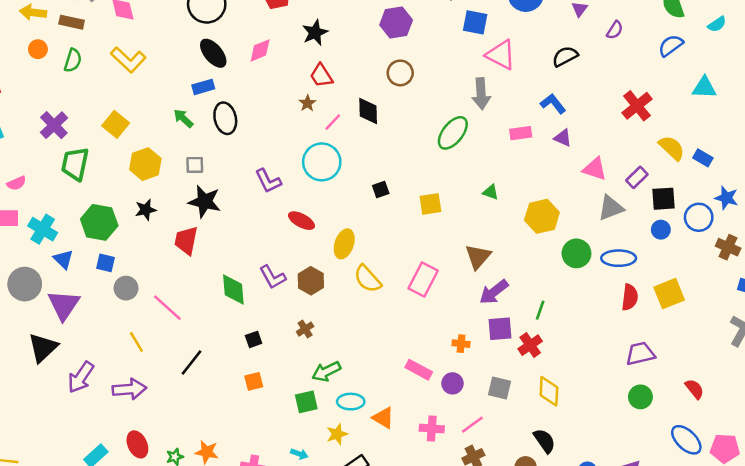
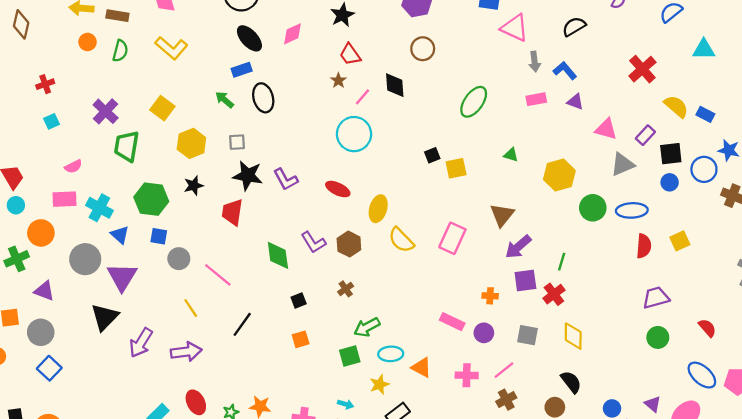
gray arrow: (481, 94) -> (534, 62), moved, size x0.7
purple L-shape: (268, 181) -> (286, 179), moved
black square: (381, 190) -> (432, 155), moved
yellow square: (669, 294) -> (680, 241), size x0.7

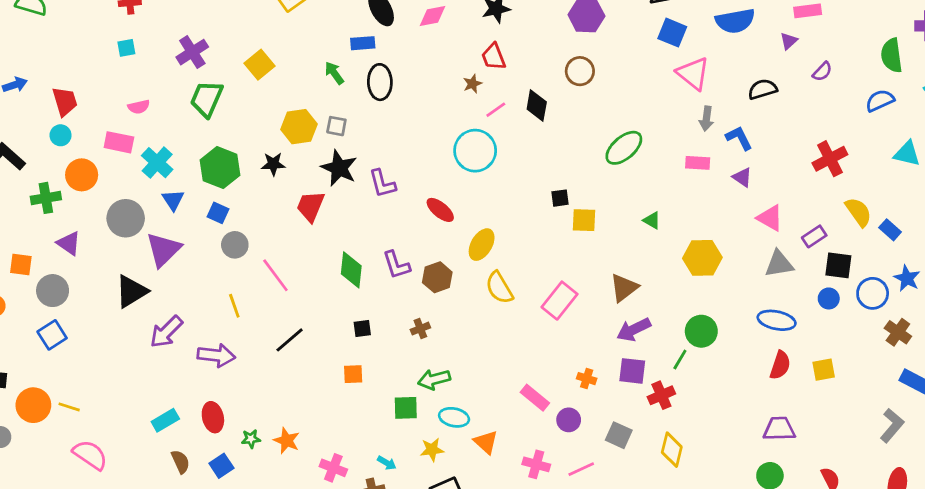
yellow hexagon: (191, 143) -> (299, 127), moved
green circle: (593, 208) -> (701, 331), moved

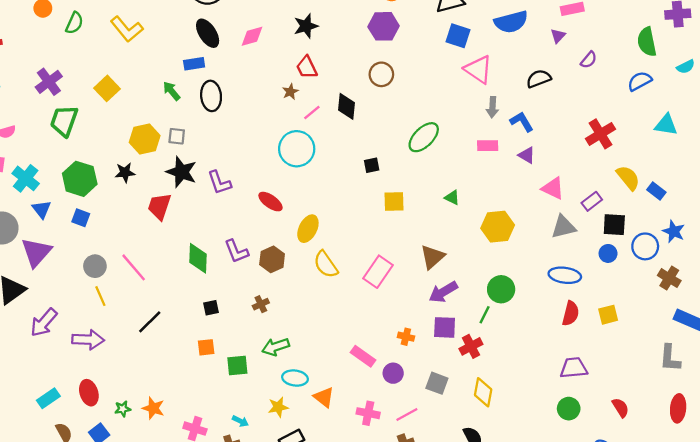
black square: (560, 198) -> (372, 165), moved
gray circle: (235, 245) -> (95, 266), moved
green square: (406, 408) -> (237, 366), moved
gray L-shape: (892, 425) -> (670, 358), turned 148

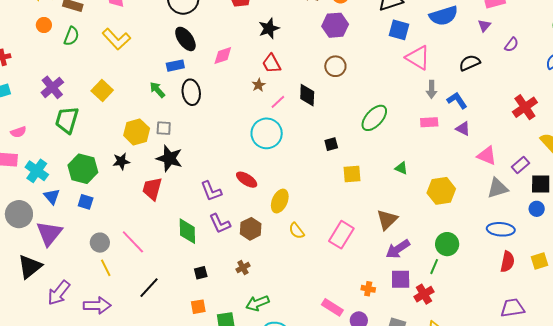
pink diamond: (252, 36) -> (223, 56), moved
purple L-shape: (219, 183) -> (211, 191), moved
yellow semicircle: (326, 264) -> (297, 231), size x0.7

